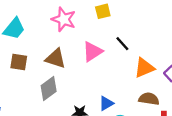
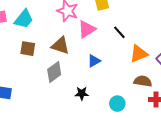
pink triangle: (92, 52) -> (87, 29), moved
blue triangle: (106, 103) -> (94, 61), moved

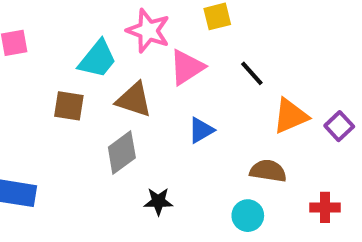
cyan trapezoid: (24, 19) -> (97, 59), moved
brown semicircle: (143, 81) -> (268, 171), moved
black star: (82, 93) -> (158, 201), moved

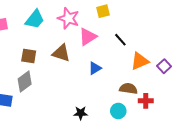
cyan trapezoid: (97, 59) -> (35, 19), moved
gray diamond: (122, 153) -> (25, 81), moved
black star: (158, 201) -> (81, 113), moved
red cross: (325, 207) -> (146, 101), moved

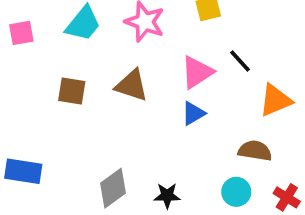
pink triangle: (88, 37) -> (197, 72), moved
gray diamond: (25, 81) -> (113, 188), moved
red cross: (146, 101) -> (287, 197), moved, turned 32

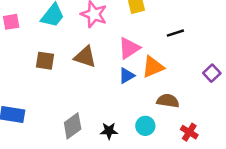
black line: (240, 61) -> (175, 33), moved, turned -66
orange triangle: (276, 100) -> (153, 67), moved
cyan circle: (236, 192) -> (145, 126), moved

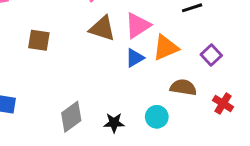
brown triangle: (85, 57) -> (102, 28), moved
purple square: (212, 73) -> (211, 55), moved
red cross: (189, 132) -> (223, 104), moved

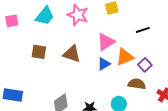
brown triangle: (102, 28) -> (72, 54), moved
purple square: (211, 55) -> (145, 65), moved

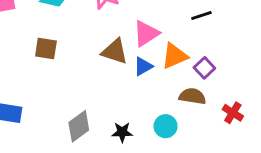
brown triangle: (72, 54) -> (115, 51), moved

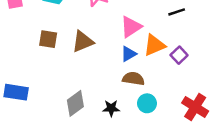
brown triangle: (115, 51) -> (83, 42), moved, turned -40
brown semicircle: (192, 96) -> (133, 79), moved
red cross: (233, 113) -> (195, 107), moved, size x1.5

